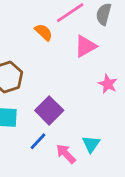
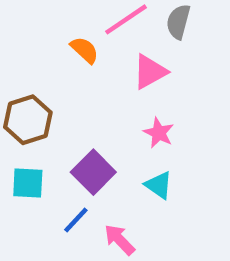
pink star: (108, 84) -> (159, 133), moved
cyan triangle: (91, 144) -> (159, 185), moved, turned -30

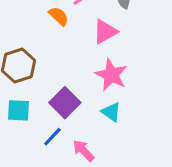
pink star: (159, 133) -> (111, 75), size x1.5

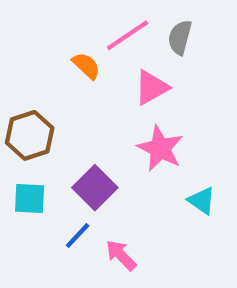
cyan triangle: (111, 112) -> (202, 201), moved

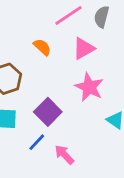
orange semicircle: (86, 66) -> (42, 47), moved

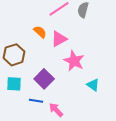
pink triangle: (84, 48) -> (59, 39), moved
blue line: (37, 142) -> (36, 101), turned 56

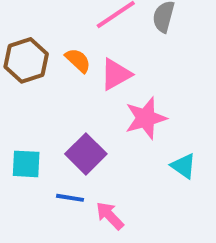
brown hexagon: (14, 55) -> (26, 60), moved
pink star: (74, 61) -> (146, 118), turned 30

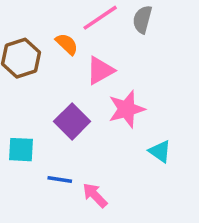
orange semicircle: (78, 60) -> (67, 44), moved
purple square: (86, 154) -> (72, 121), moved

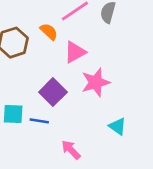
cyan triangle: (160, 151) -> (118, 126), moved
blue line: (60, 179) -> (39, 121), moved

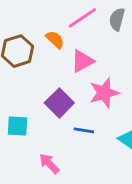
blue line: (39, 121) -> (84, 130), moved
pink arrow: (71, 150) -> (49, 164), moved

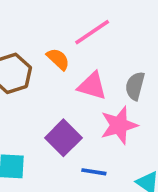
gray semicircle: (117, 19) -> (135, 86), moved
pink triangle: (82, 61) -> (92, 86), turned 45

